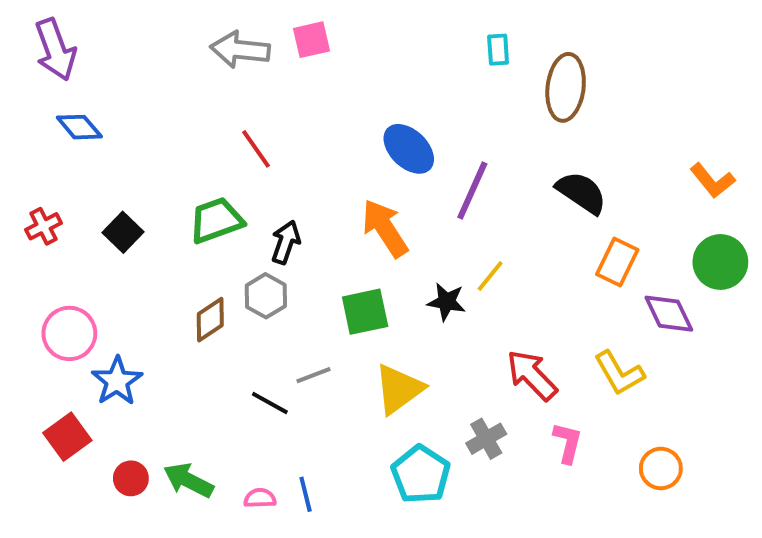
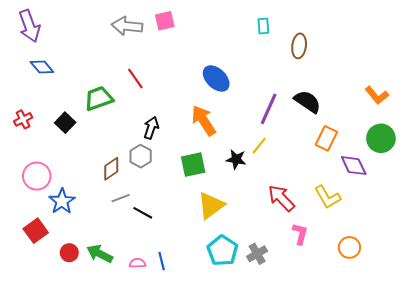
brown ellipse: (566, 87) -> (299, 46), size x0.7
purple line: (472, 191) -> (269, 109), moved
green trapezoid: (216, 220) -> (99, 98), moved
gray line: (313, 375) -> (121, 198), moved
gray cross: (486, 439) -> (257, 254), moved

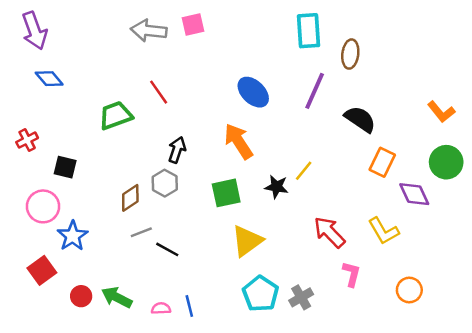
cyan rectangle: (263, 26) -> (309, 31), size x1.8
purple line: (269, 109) -> (315, 91), moved
black square: (65, 123) -> (65, 167), moved, turned -30

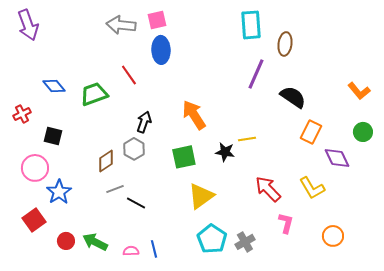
blue diamond: (49, 79) -> (54, 86), moved
blue ellipse: (253, 92) -> (161, 50), moved, turned 44
green circle: (446, 162) -> (363, 132), size x0.7
yellow line: (304, 171) -> (247, 139), turned 42

